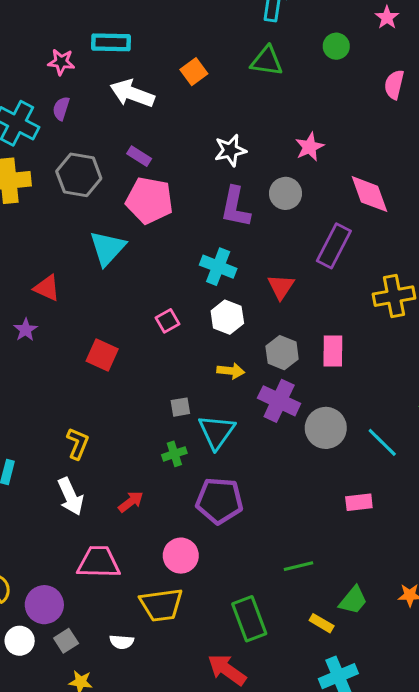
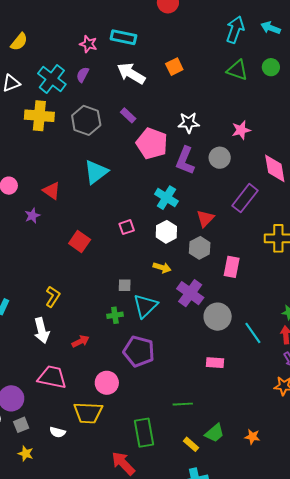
green triangle: (267, 61) -> (237, 70), moved
pink pentagon: (149, 200) -> (152, 143), moved
gray hexagon: (282, 353) -> (200, 248), moved
pink rectangle: (359, 502) -> (215, 363), moved

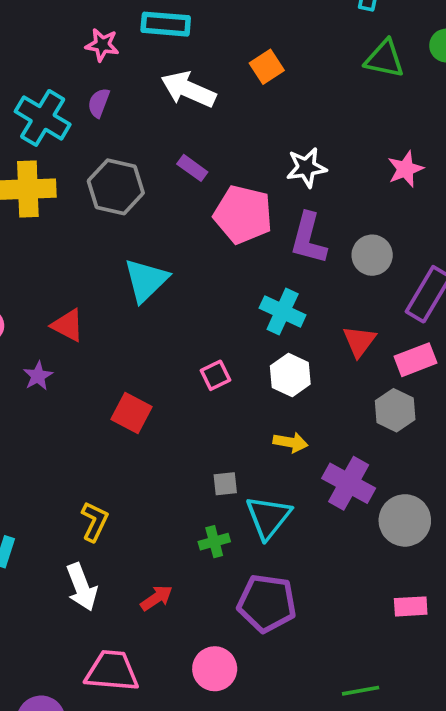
gray circle: (220, 158) -> (372, 255), moved
gray hexagon: (200, 248) -> (395, 410), moved
pink rectangle: (232, 267) -> (415, 360), moved, turned 65

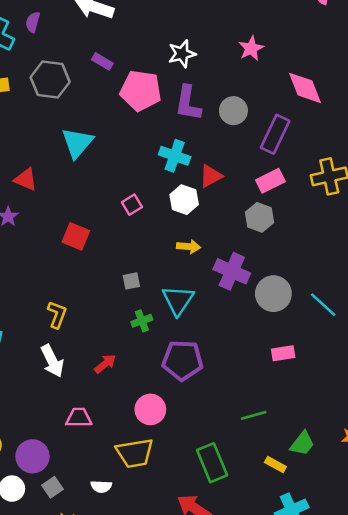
red triangle: (359, 341) -> (211, 176), moved, turned 30
gray square: (225, 484) -> (131, 281), moved
pink trapezoid: (112, 671) -> (79, 418), size x0.7

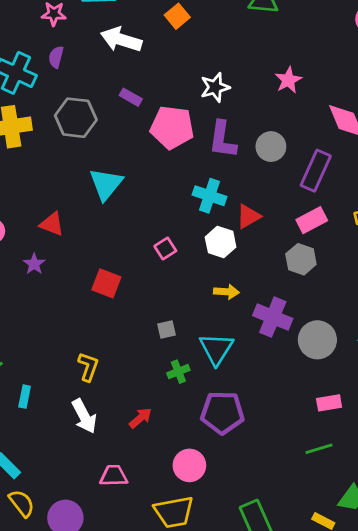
green line: (254, 415) -> (319, 449), moved

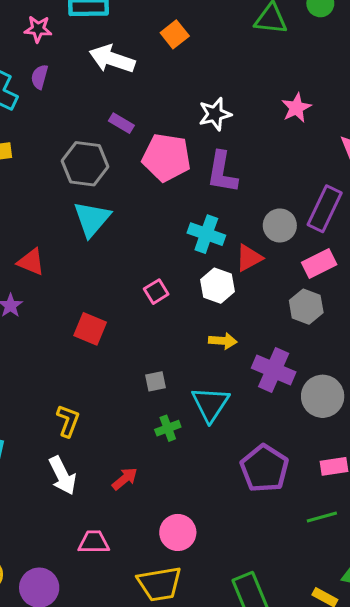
gray hexagon: (76, 118) -> (85, 164), moved
gray circle: (271, 147) -> (280, 225), moved
purple pentagon: (222, 413) -> (265, 468), moved, turned 30

